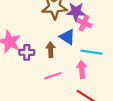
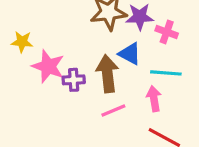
pink cross: (84, 23) -> (167, 32), moved
brown arrow: (51, 50) -> (107, 74), size x1.6

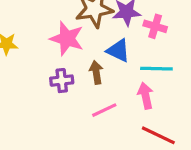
pink star: (48, 66) -> (67, 39), moved
brown arrow: (107, 74) -> (96, 72), size x0.6

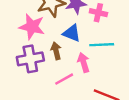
purple cross: (62, 81) -> (30, 59), size x1.5
pink arrow: (145, 96) -> (84, 62), moved

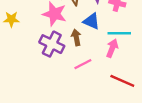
purple cross: (30, 59) -> (52, 44), turned 35
pink arrow: (84, 62) -> (112, 48), moved, turned 36

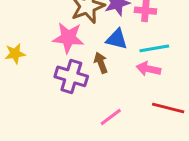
pink arrow: (112, 48) -> (148, 69), turned -90
pink line: (83, 64) -> (111, 117), moved

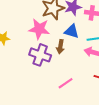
brown arrow: (101, 63) -> (60, 47), turned -152

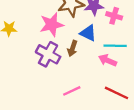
pink star: (39, 29) -> (52, 25), turned -30

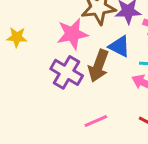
brown arrow: (72, 48) -> (98, 66), size x1.5

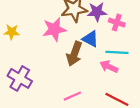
purple cross: (67, 72) -> (20, 78), moved

